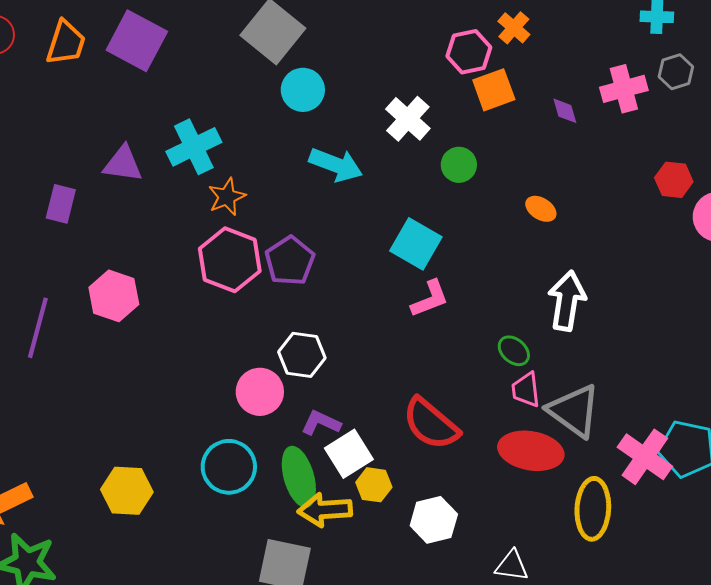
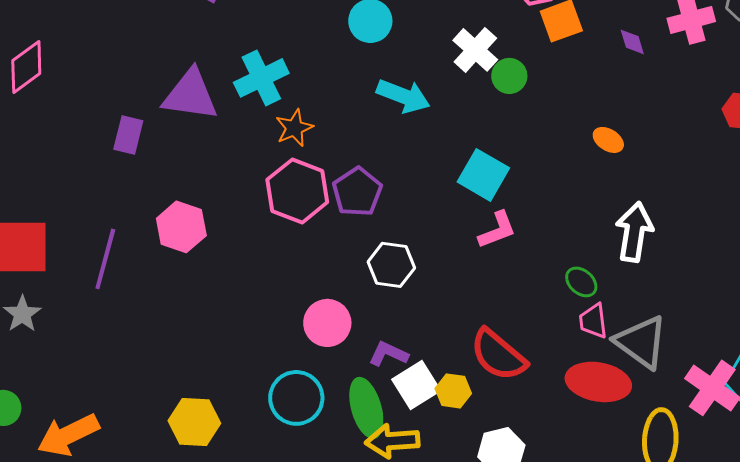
purple triangle: (123, 164) -> (190, 95), size x1.4
green circle: (459, 165) -> (509, 76), moved
white hexagon: (302, 355) -> (391, 265), moved
yellow hexagon: (374, 485) -> (453, 391), moved

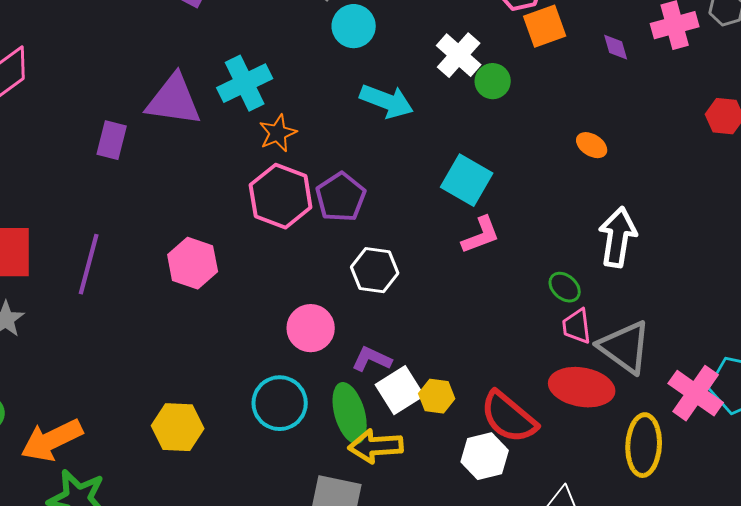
pink hexagon: (181, 227) -> (193, 263), moved
red semicircle: (498, 355) -> (509, 417), moved

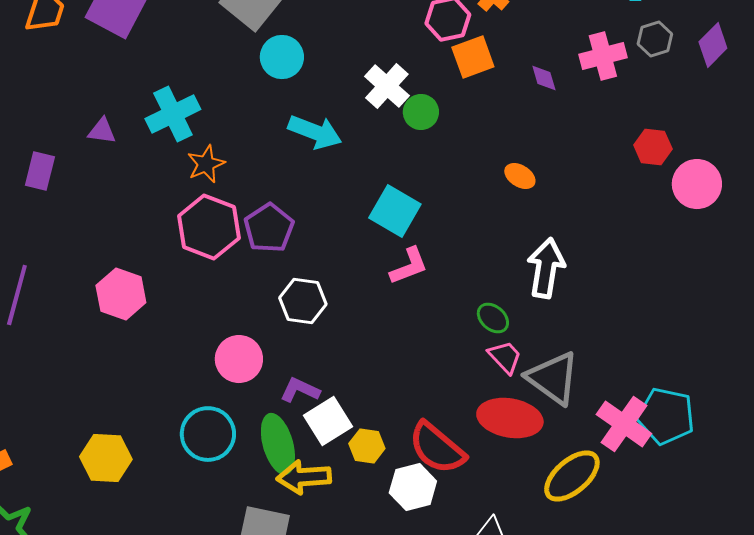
purple triangle: (174, 100) -> (102, 131), size x0.5
pink trapezoid: (577, 326) -> (505, 357), turned 144
yellow hexagon: (437, 396) -> (367, 446), moved
yellow ellipse: (644, 445) -> (572, 476), turned 46

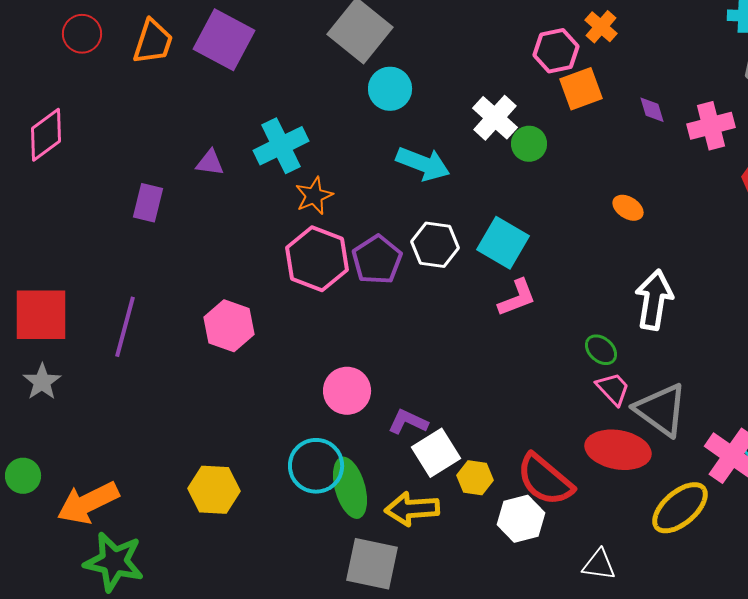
pink cross: (603, 56) -> (711, 126), moved
white hexagon: (303, 301) -> (435, 245), moved
green ellipse: (278, 444) -> (350, 488), moved

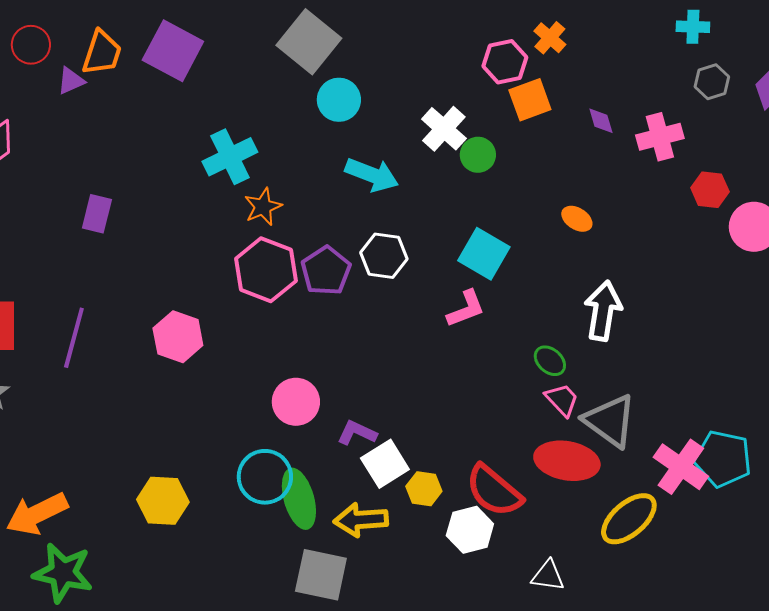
purple triangle: (210, 163) -> (71, 81), moved, turned -32
cyan square: (503, 243) -> (484, 254), moved

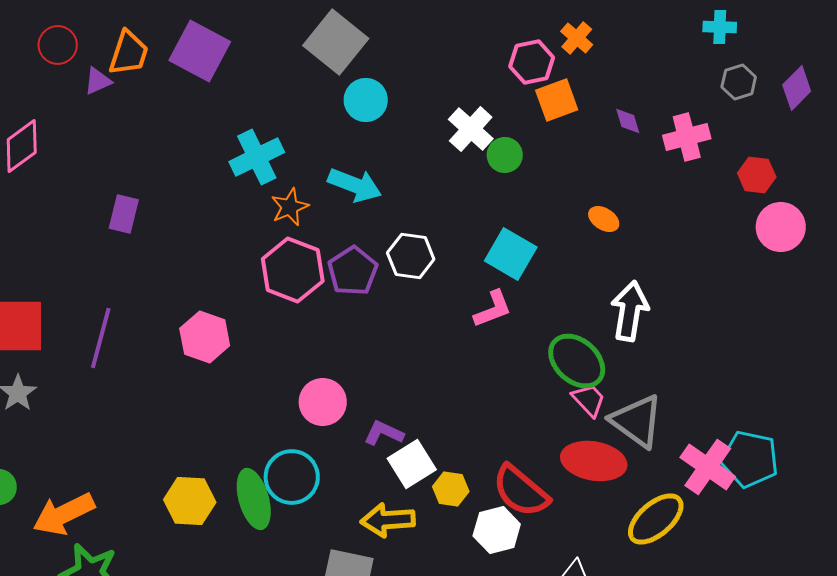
cyan arrow: (372, 175) -> (355, 185), moved
red hexagon: (710, 190) -> (757, 175), moved
green ellipse: (550, 361) -> (577, 361), size x1.8
green ellipse: (299, 499) -> (254, 499), moved

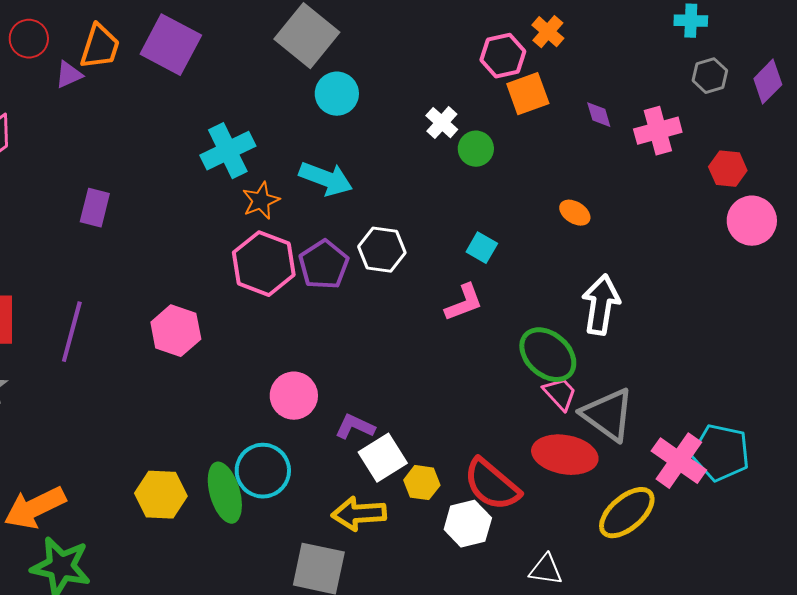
white cross: (471, 129) -> (442, 123), size x0.7
cyan square: (511, 254) -> (482, 248), size x0.6

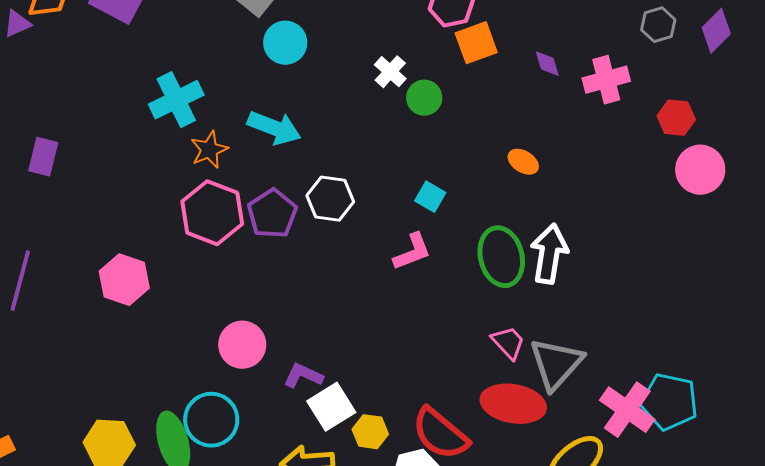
green ellipse: (548, 355) -> (501, 257), moved, turned 34
gray triangle: (608, 415) -> (556, 364), turned 36

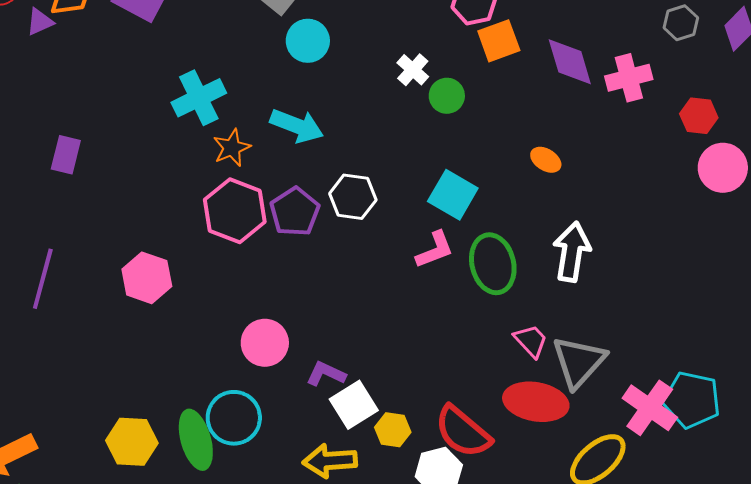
purple diamond: (547, 64) -> (570, 62), size x1.8
cyan square: (430, 197) -> (453, 195), size x1.6
green ellipse: (501, 257) -> (493, 264), moved

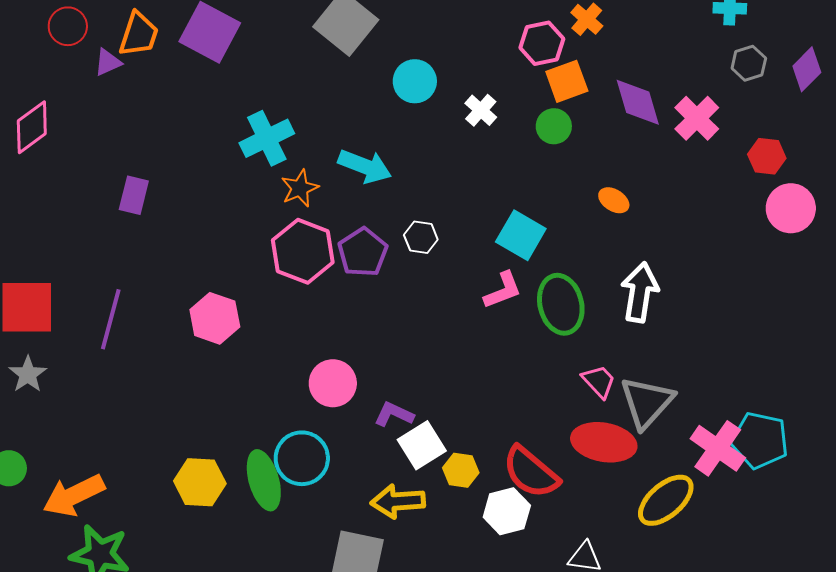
cyan circle: (308, 41) -> (415, 81), moved
pink cross: (629, 78) -> (697, 118), turned -30
green circle: (447, 96) -> (554, 126), moved
white hexagon: (353, 197) -> (421, 237), size x0.7

